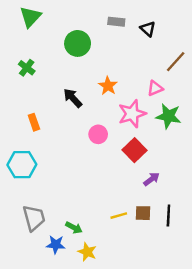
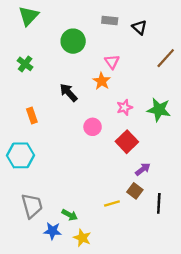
pink triangle: (155, 88) -> (112, 62), moved, turned -42
pink star: (132, 114) -> (125, 107), size x0.6
brown square: (143, 213) -> (135, 191), moved, turned 35

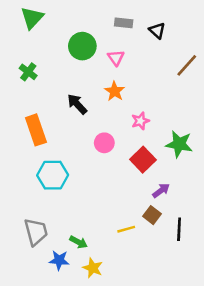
pink triangle: (112, 62) -> (116, 58), moved
green star: (159, 110) -> (179, 144), moved
orange rectangle: (32, 115) -> (36, 130), size x1.6
cyan hexagon: (20, 155) -> (53, 175), moved

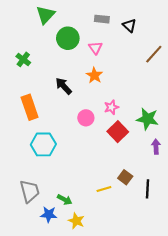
green triangle: (32, 18) -> (46, 15), moved
pink star: (140, 121) -> (111, 107), moved
purple arrow: (161, 191) -> (156, 147), moved, turned -56

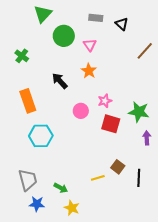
red square: (118, 132) -> (111, 124), turned -30
blue star: (49, 214) -> (37, 204), moved

